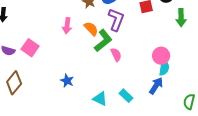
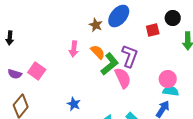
purple L-shape: (116, 20) -> (130, 56), moved
pink semicircle: (116, 55) -> (123, 78), size x1.5
cyan semicircle: (164, 68) -> (171, 91), turned -91

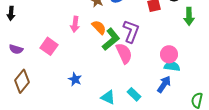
pink square: (37, 71) -> (49, 46), moved

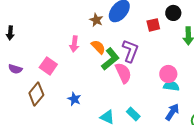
brown diamond: (22, 81) -> (36, 94), moved
blue arrow: (164, 84) -> (172, 112), moved

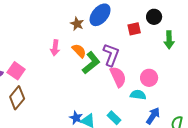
pink square: (48, 66) -> (16, 71), moved
pink semicircle: (123, 73) -> (118, 77), moved
cyan semicircle: (171, 86) -> (138, 95), moved
blue star: (74, 99) -> (76, 118), moved

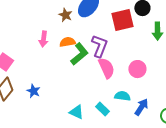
red square: (134, 29) -> (122, 20), size x1.6
orange semicircle: (79, 51) -> (67, 42), turned -56
cyan semicircle: (138, 95) -> (122, 96), moved
blue star: (76, 118) -> (33, 91), moved

